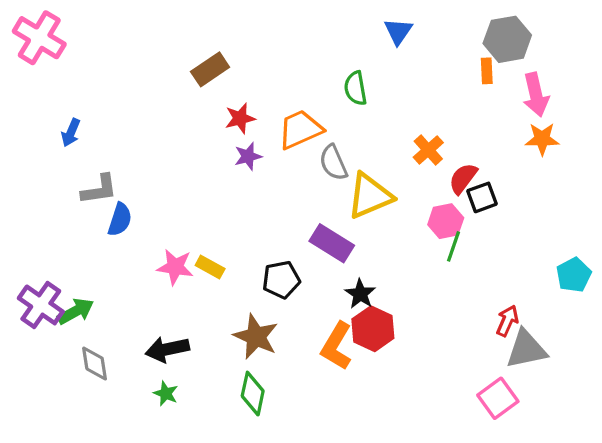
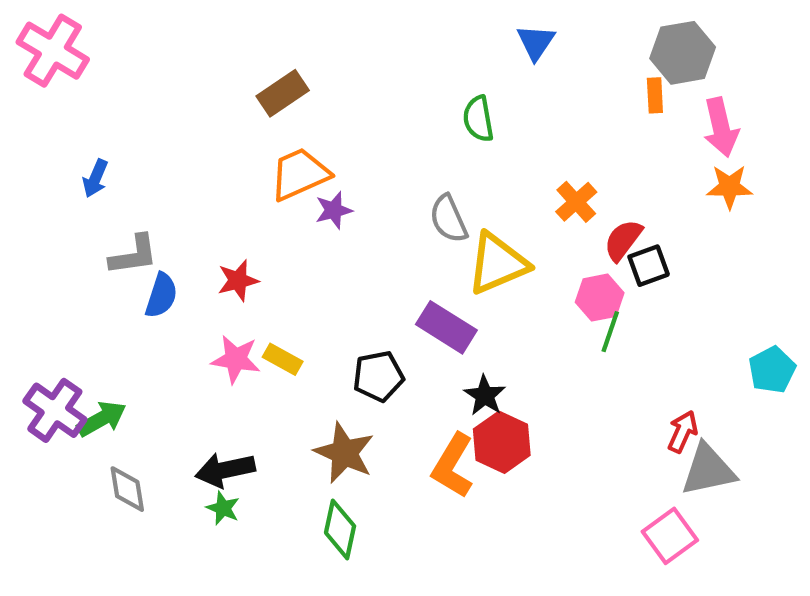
red star: (240, 118) -> (238, 281), moved
orange trapezoid: (300, 129) -> (300, 174), moved
green star: (166, 394) -> (223, 508), moved

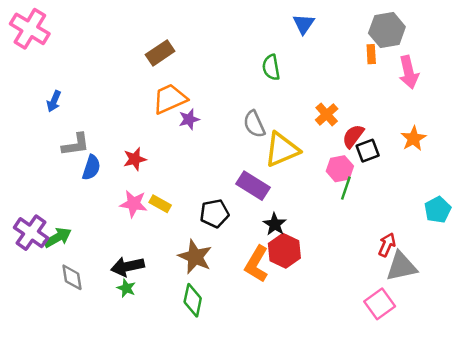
orange star: (729, 187) -> (413, 139), moved, turned -30

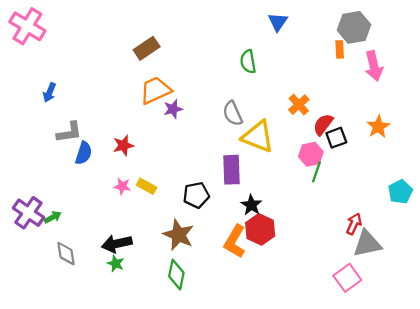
yellow triangle: (282, 149) -> (258, 137), turned 44
purple rectangle: (253, 186) -> (231, 170), turned 56
pink star: (134, 204) -> (122, 186), size x0.7
green arrow: (58, 238) -> (53, 217), size x0.7

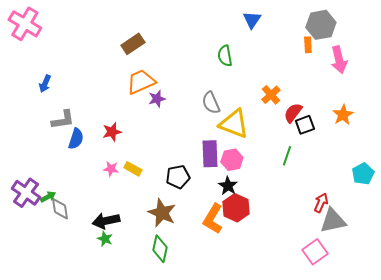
pink hexagon: (311, 154) -> (232, 160), moved
gray diamond: (66, 254) -> (60, 209), moved

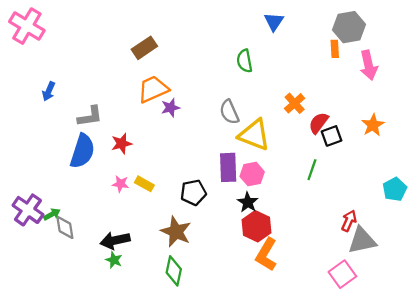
gray L-shape: (63, 120) -> (90, 116), moved
blue semicircle: (76, 139) -> (82, 151), size x1.5
orange L-shape: (213, 219) -> (266, 255), moved

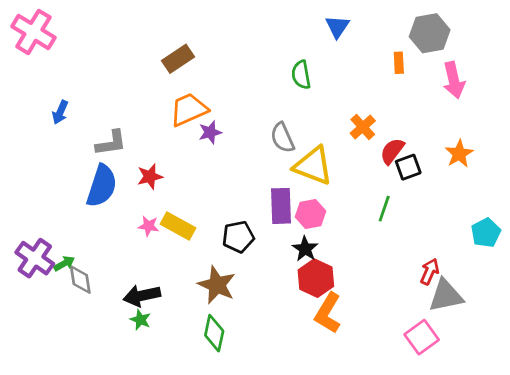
orange rectangle: (335, 49) -> (399, 63), moved
yellow rectangle: (144, 184) -> (178, 226), size x1.4

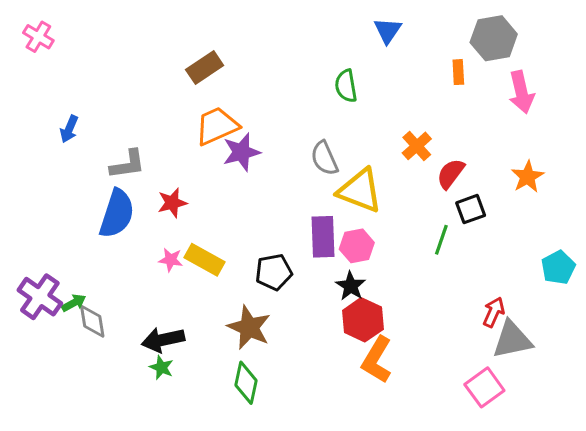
pink cross: (33, 32) -> (38, 37), size x0.6
purple star: (210, 132) -> (241, 152), size x1.4
black square: (408, 167) -> (471, 209), moved

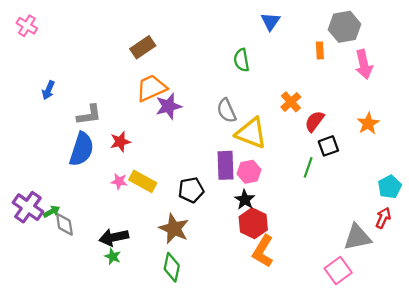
red arrow: (494, 312) -> (383, 218), moved

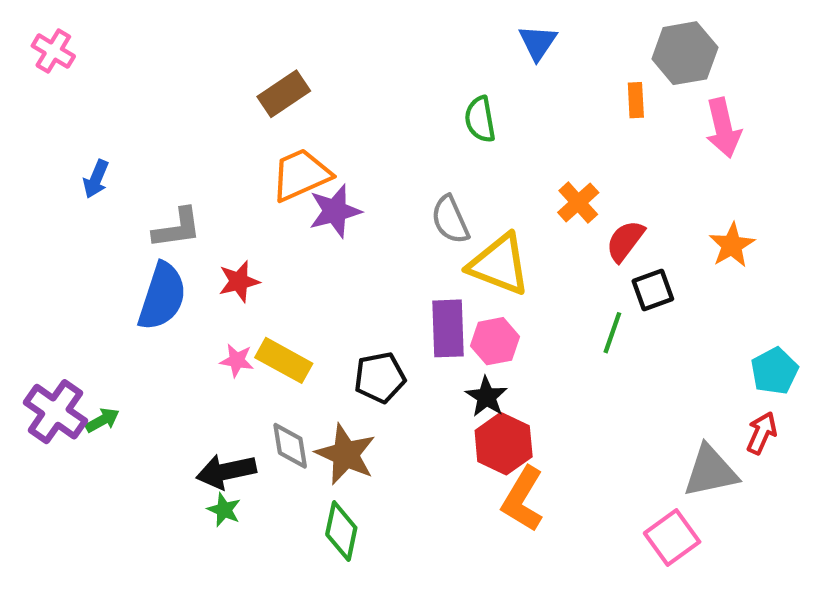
gray diamond: (64, 224) -> (290, 446), moved

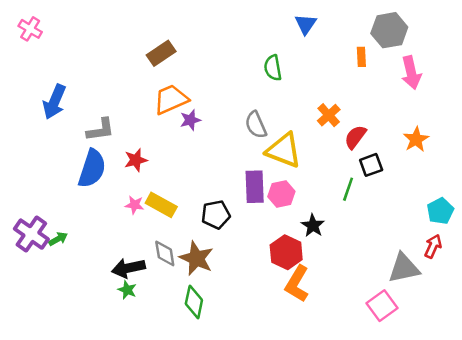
blue arrow: (96, 179) -> (54, 102), size x1.6
purple star: (335, 211) -> (190, 120), size x0.7
black star: (486, 397) -> (313, 226), moved

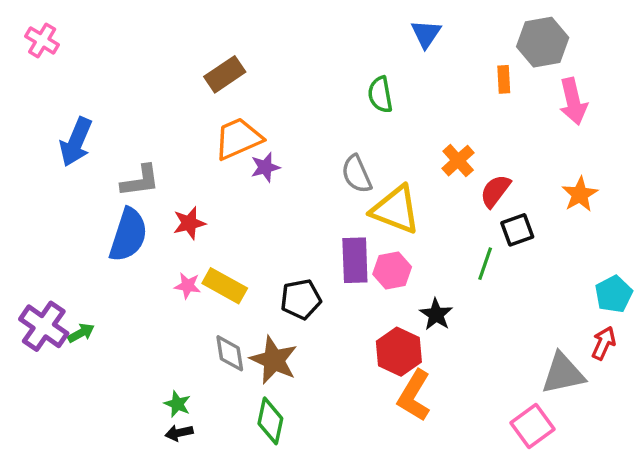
black arrow: (128, 268) -> (179, 433), moved, size x0.6

